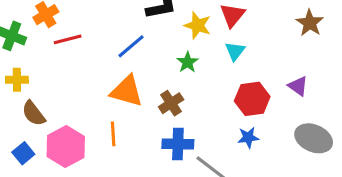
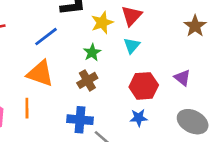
yellow star: (198, 25) -> (102, 23), turned 30
brown cross: (171, 103) -> (87, 80), moved

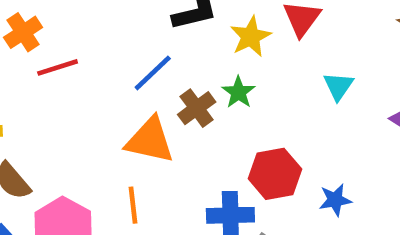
cyan triangle: (132, 46) -> (338, 86), moved
brown cross: (87, 80) -> (197, 108), moved
red hexagon: (144, 86) -> (275, 174), moved

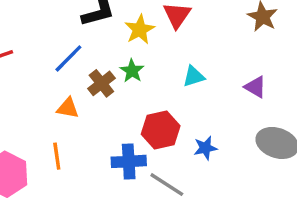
cyan triangle: (338, 86) -> (194, 76), moved, turned 40
orange triangle: (150, 140) -> (68, 108), size x0.6

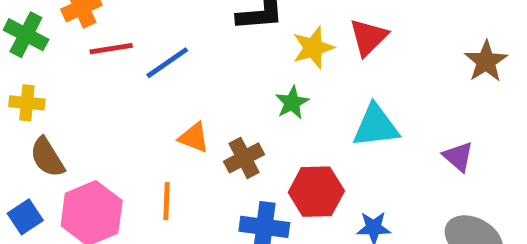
blue line: (68, 58) -> (167, 63), moved
cyan triangle: (194, 76) -> (376, 126), size x1.5
brown cross: (101, 83) -> (244, 158), moved

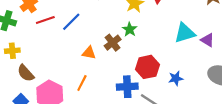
cyan triangle: (376, 126) -> (185, 33), moved
brown cross: (244, 158) -> (113, 43), moved
orange line: (166, 201) -> (82, 83), turned 35

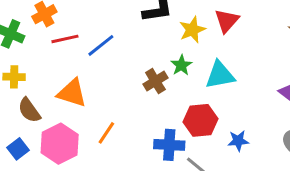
cyan triangle: (185, 33) -> (220, 75), moved
orange triangle: (89, 53) -> (72, 93), moved, size x1.5

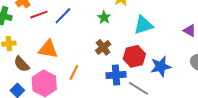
green star: (181, 65) -> (104, 17), moved
brown cross: (155, 81) -> (103, 47), moved
blue star: (238, 141) -> (161, 67), size x1.5

